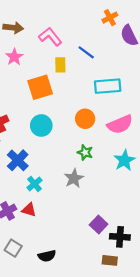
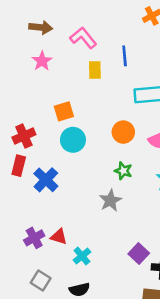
blue line: (86, 52) -> (125, 56), turned 48
orange square: (40, 87) -> (64, 111), moved, size x0.7
cyan cross: (35, 184) -> (82, 256), moved

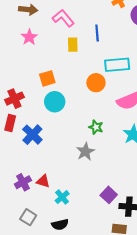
orange circle: (123, 132) -> (96, 83), moved

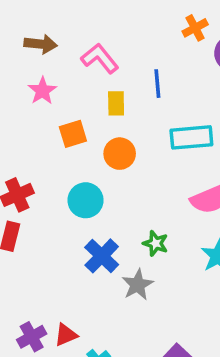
orange square: (47, 78) -> (73, 134), moved
orange circle: (96, 83) -> (120, 154), moved
blue cross: (32, 135) -> (102, 256), moved
red triangle: (43, 181) -> (66, 335), turned -40

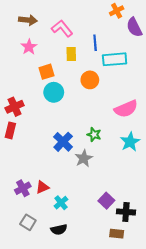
cyan rectangle: (191, 137) -> (115, 59), moved
orange circle: (120, 154) -> (90, 80), moved
cyan circle: (86, 200) -> (54, 92), moved

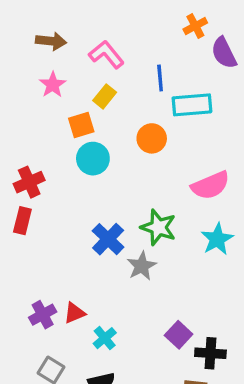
yellow rectangle: (71, 54) -> (105, 96), moved, turned 40
green star: (94, 135) -> (158, 227), size x1.5

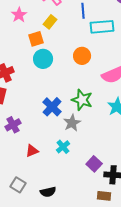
orange circle: (152, 138) -> (82, 56), moved
purple cross: (43, 315) -> (13, 125), moved
cyan cross: (105, 338) -> (63, 147), moved

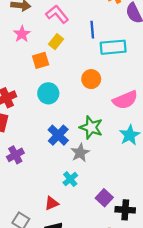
cyan circle: (43, 59) -> (48, 93), moved
red triangle: (32, 151) -> (52, 203), moved

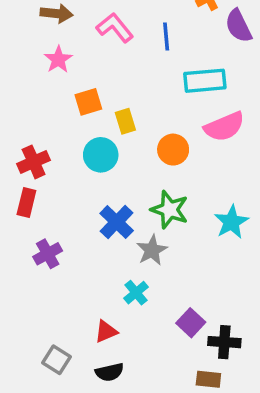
blue line: (92, 30) -> (166, 36), moved
yellow rectangle: (56, 42) -> (125, 121), moved, turned -56
orange circle: (91, 79) -> (173, 150), moved
pink semicircle: (125, 100) -> (224, 127), moved

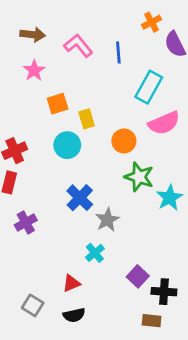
cyan rectangle: (205, 81) -> (149, 87), turned -56
green star: (170, 210) -> (139, 177), moved

